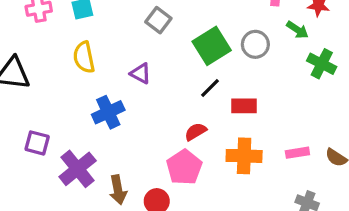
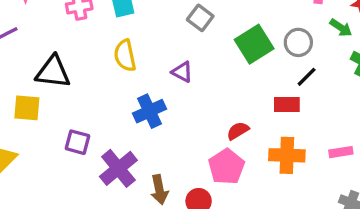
black line: (210, 88) -> (307, 77), moved

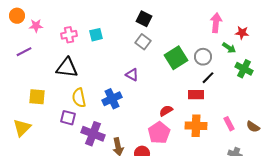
yellow semicircle: (125, 56) -> (79, 98), moved
black triangle: (53, 72) -> (67, 68), moved
pink rectangle: (341, 152) -> (229, 124), turned 72
purple cross: (118, 168) -> (93, 134), turned -30

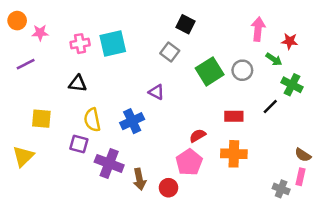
black square: (144, 19) -> (185, 24), moved
cyan square: (96, 35) -> (113, 44), size x1.6
black triangle: (67, 68) -> (78, 84), size x0.7
black line: (208, 78) -> (270, 107), moved
pink rectangle: (229, 124) -> (300, 177), moved, turned 40

